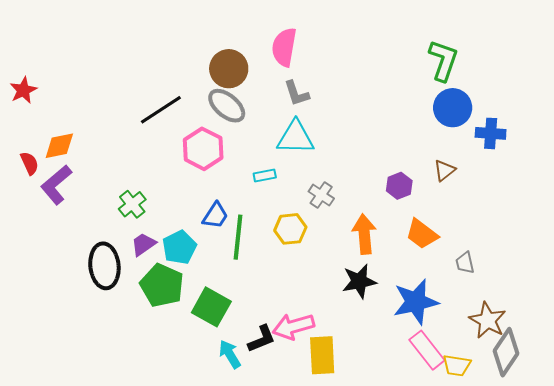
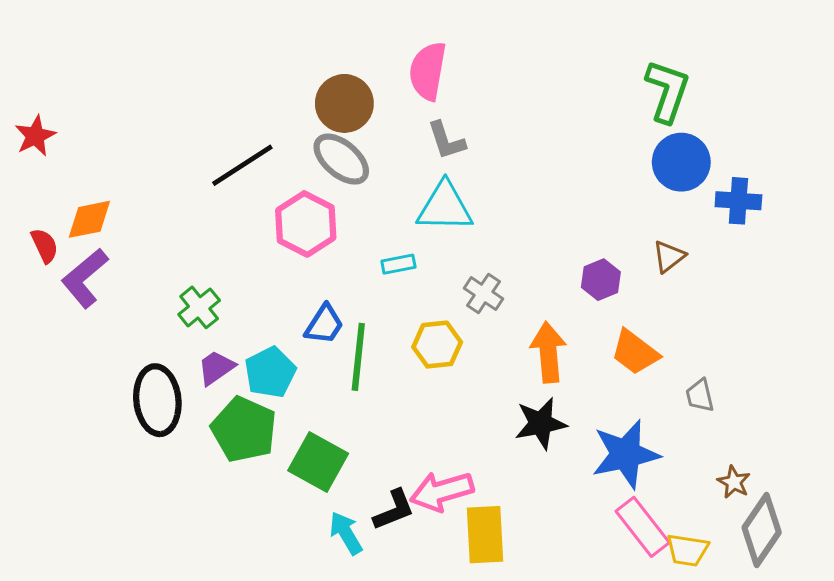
brown star: (488, 320) -> (734, 482), size x0.6

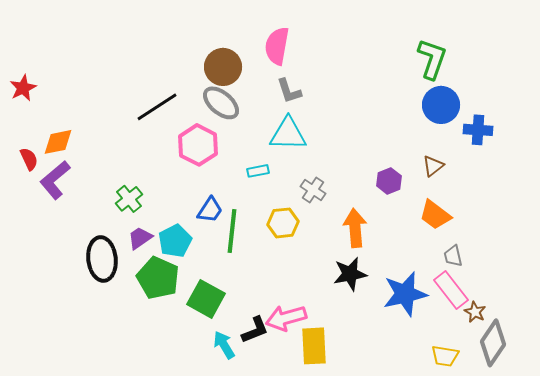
orange trapezoid: (635, 352) -> (435, 215), moved
pink rectangle: (643, 527) -> (451, 290), moved

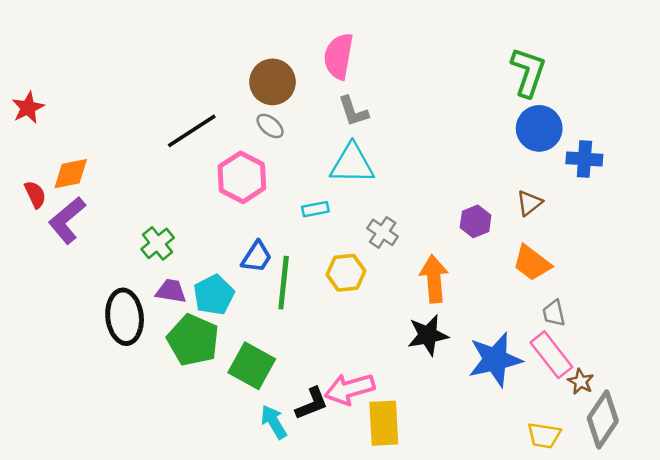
gray ellipse: (221, 103) -> (270, 126), size x0.6
purple trapezoid: (140, 238) -> (171, 291), turned 44

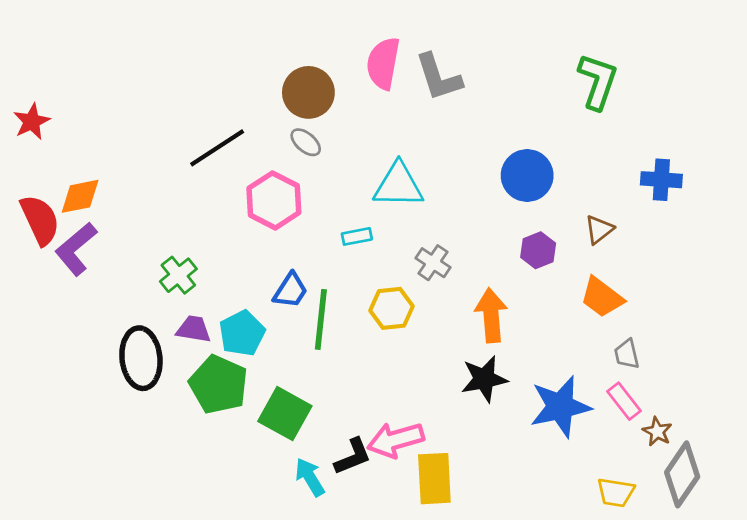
gray L-shape: (353, 111) -> (439, 77), moved, size x1.4
blue circle: (539, 128) -> (527, 176), moved
red semicircle: (35, 194) -> (40, 220), size x1.6
pink rectangle: (551, 355) -> (624, 401), size x0.7

